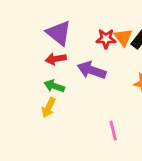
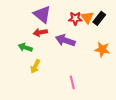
green arrow: (54, 86) -> (25, 47), moved
pink line: (113, 131) -> (72, 82), moved

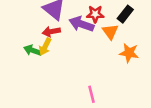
orange triangle: (87, 17) -> (110, 32), moved
purple arrow: (65, 40) -> (81, 24), moved
yellow arrow: (35, 66) -> (45, 47), moved

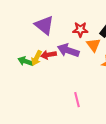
purple arrow: (81, 24) -> (68, 50), moved
red arrow: (51, 32) -> (49, 55), moved

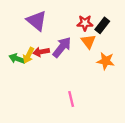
red star: (80, 30) -> (85, 23), moved
purple arrow: (68, 50) -> (62, 47), turned 110

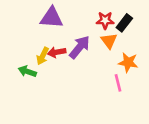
purple triangle: (37, 21) -> (52, 18), turned -35
green arrow: (17, 59) -> (27, 71), moved
pink line: (71, 99) -> (118, 83), moved

